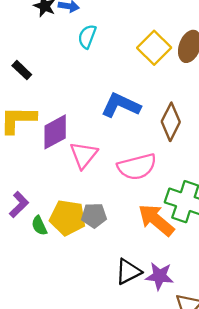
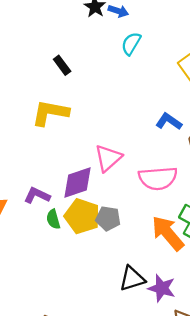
blue L-shape: (121, 105) -> (169, 122), moved, size x0.7
purple diamond: (55, 132) -> (77, 182), moved
purple L-shape: (19, 205) -> (37, 195), turned -120

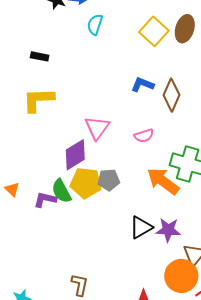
black rectangle: (62, 65) -> (40, 56), turned -30
pink semicircle: (158, 178) -> (144, 136), size x0.6
purple L-shape: (37, 195) -> (45, 200), moved
green semicircle: (53, 219) -> (61, 191), size x1.4

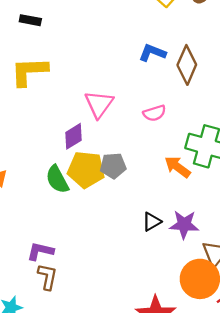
purple diamond: (75, 155) -> (73, 136), size x0.7
orange arrow: (163, 181) -> (177, 167), size x0.7
purple L-shape: (45, 200) -> (40, 251), moved
black triangle: (141, 227) -> (152, 222), size x0.7
brown L-shape: (80, 285) -> (47, 277), moved

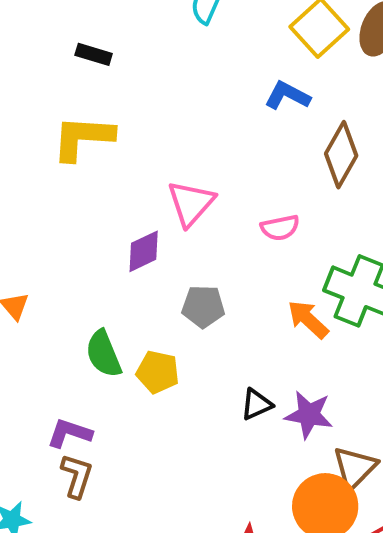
blue L-shape: (152, 53) -> (287, 96), moved
yellow pentagon: (86, 170) -> (158, 372), moved, size x0.7
green semicircle: (57, 179) -> (103, 354), moved

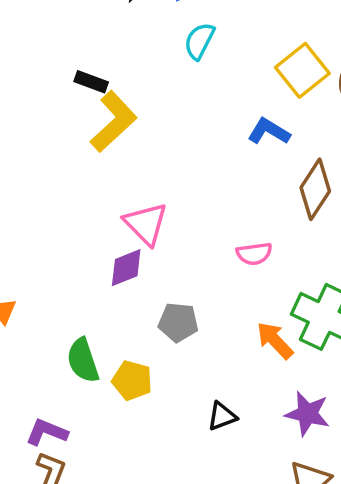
yellow L-shape: (83, 138) -> (114, 122), moved, turned 130
pink triangle: (191, 203) -> (146, 224), moved, turned -30
purple star: (309, 415) -> (307, 414), moved

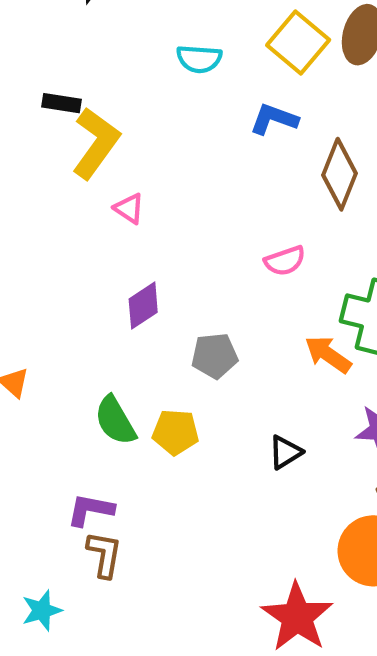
cyan semicircle: (199, 41) -> (199, 59), moved, turned -102
pink triangle: (146, 224) -> (129, 208), moved, size x0.6

